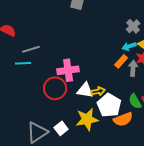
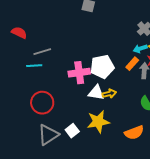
red circle: (55, 88) -> (42, 103), moved
white pentagon: (109, 105) -> (102, 67), moved, turned 30
orange semicircle: (123, 119) -> (134, 133), moved

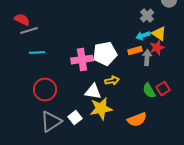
gray line: (42, 52) -> (29, 31), moved
orange rectangle: (132, 64) -> (135, 51), turned 32
white triangle: (96, 93) -> (93, 92), moved

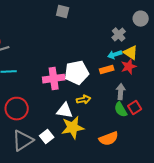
gray arrow: (147, 58) -> (121, 92), moved

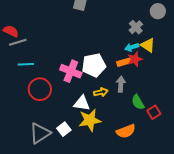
red star: (129, 67) -> (135, 59), moved
pink cross: (54, 79) -> (71, 71), turned 30
gray arrow: (121, 92) -> (121, 84), moved
red square: (135, 108) -> (154, 112), moved
red circle: (17, 109) -> (40, 89), moved

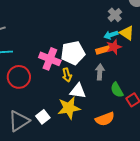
yellow arrow: (101, 92) -> (67, 75), moved, turned 88
white triangle: (82, 103) -> (78, 91), moved

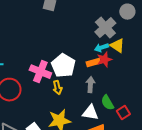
gray cross: (115, 15) -> (105, 28), size x1.5
white pentagon: (73, 53) -> (63, 66), turned -30
white triangle: (78, 91) -> (90, 113), moved

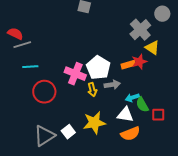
cyan arrow: (101, 48) -> (132, 98), moved
gray arrow: (90, 85) -> (112, 85), moved, turned 77
red square: (123, 113) -> (158, 115), turned 32

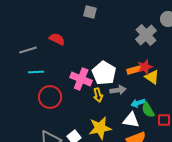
red semicircle: (15, 34) -> (57, 39), moved
yellow triangle: (152, 48) -> (152, 77), moved

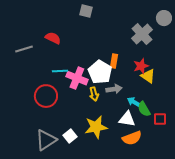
orange rectangle: (134, 70) -> (114, 61), moved, turned -64
cyan line: (36, 72) -> (60, 71), moved
cyan arrow: (138, 103) -> (134, 102), turned 48

